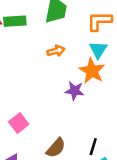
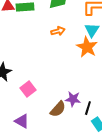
purple star: (75, 91) -> (73, 99), moved

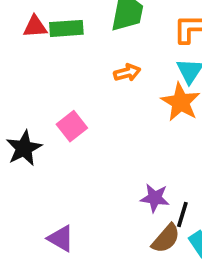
pink square: (28, 89) -> (72, 126), moved
brown semicircle: (58, 109) -> (166, 238), moved

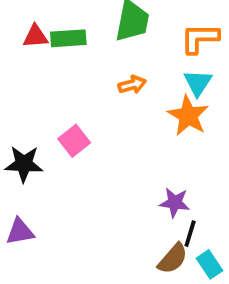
black star: (24, 148) -> (24, 164), turned 30
purple star: (155, 198) -> (175, 203), moved
purple triangle: (61, 238) -> (20, 232), moved, turned -40

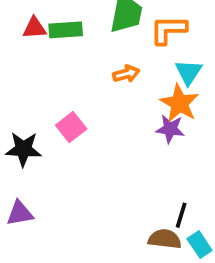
orange L-shape: (200, 38) -> (168, 30), moved
purple star: (175, 203) -> (170, 129), moved
brown semicircle: (173, 259) -> (165, 239), turned -124

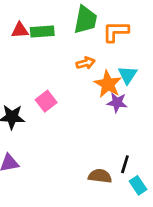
cyan triangle: (189, 72) -> (128, 75), moved
orange star: (179, 103) -> (108, 84), moved
brown semicircle: (165, 239) -> (100, 176), moved

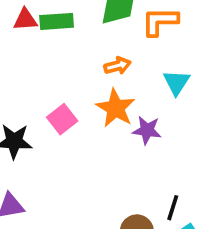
orange star: (108, 84) -> (116, 108), moved
purple star: (117, 102) -> (147, 130), moved

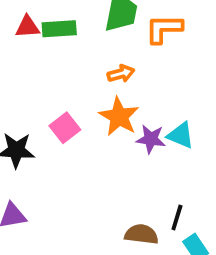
cyan triangle: (176, 82) -> (181, 135), moved, turned -40

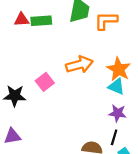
orange arrow: (121, 74) -> (79, 65), moved, size x1.6
orange star: (119, 117) -> (119, 69), moved
purple star: (151, 139) -> (117, 113), moved

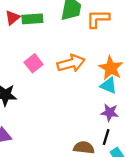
red triangle: (22, 20) -> (12, 18), turned -35
pink square: (45, 82) -> (34, 63), moved

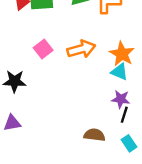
black line: (106, 137) -> (124, 115), moved

